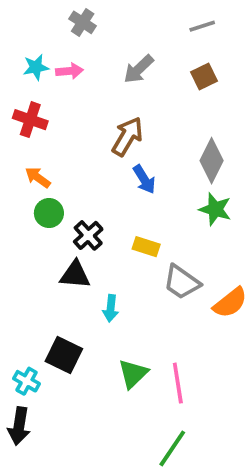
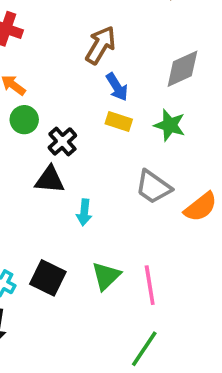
gray diamond: (212, 161) -> (182, 69), turned 39
green star: (215, 209) -> (170, 125), moved
yellow rectangle: (146, 247) -> (119, 121), moved
black square: (64, 355) -> (48, 278), moved

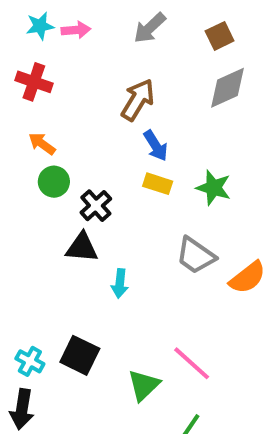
gray diamond: (182, 69) -> (228, 88), moved
green triangle: (106, 276) -> (144, 385), moved
pink line: (150, 285) -> (192, 363), turned -39

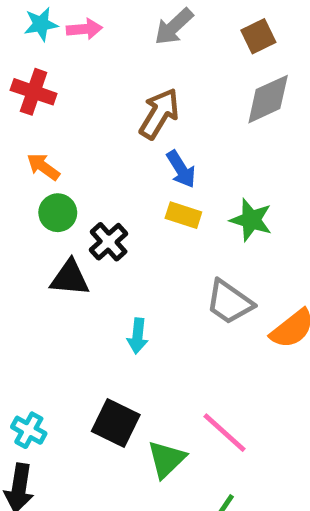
black triangle: (82, 248) -> (70, 278), moved
black square: (80, 355) -> (116, 423), moved

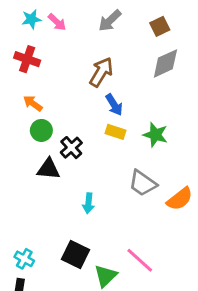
pink arrow: (84, 29) -> (57, 22), turned 48

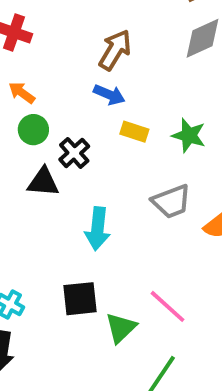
blue arrow: (114, 105) -> (109, 95), moved, turned -35
gray trapezoid: (143, 183) -> (171, 202), turned -56
cyan arrow: (88, 203) -> (98, 229), size x1.5
black square: (76, 255) -> (80, 299), turned -32

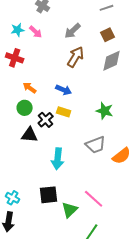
brown arrow: (115, 50) -> (76, 57), moved
orange arrow: (22, 93) -> (30, 88), moved
yellow rectangle: (134, 132) -> (64, 112), moved

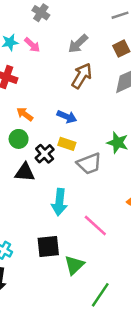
gray trapezoid: (96, 145) -> (89, 164), moved
pink line: (94, 199) -> (95, 226), moved

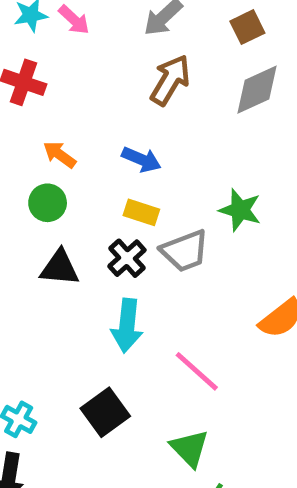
black cross: (45, 154) -> (127, 258), moved
black square: (48, 247) -> (105, 412), turned -30
green triangle: (74, 265) -> (190, 448), moved, turned -30

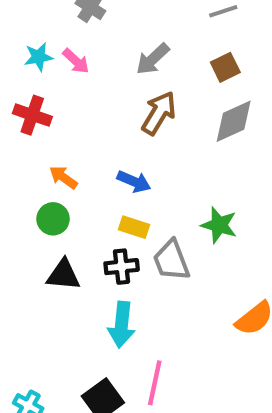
gray trapezoid: (185, 251) -> (171, 260), turned 90
black cross: (127, 258) -> (122, 267), turned 36
pink line: (197, 371) -> (155, 383), moved, turned 60

